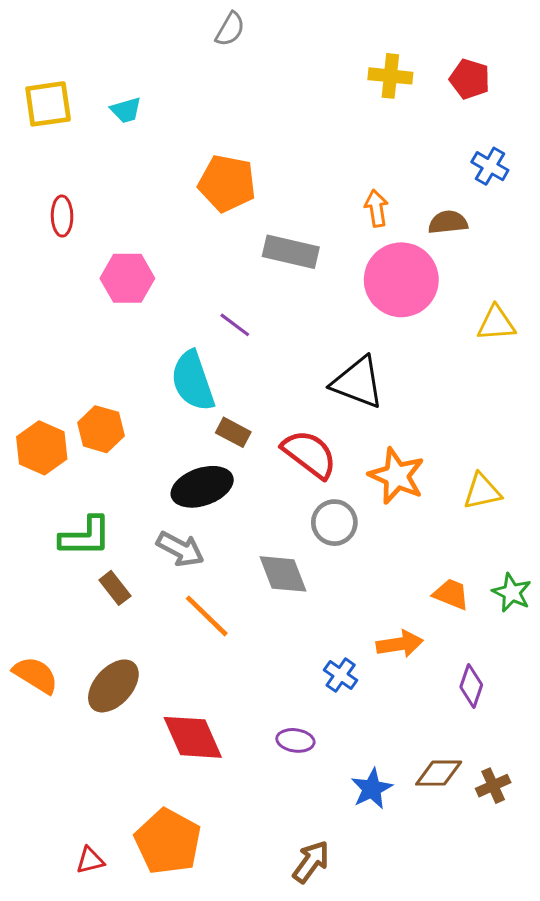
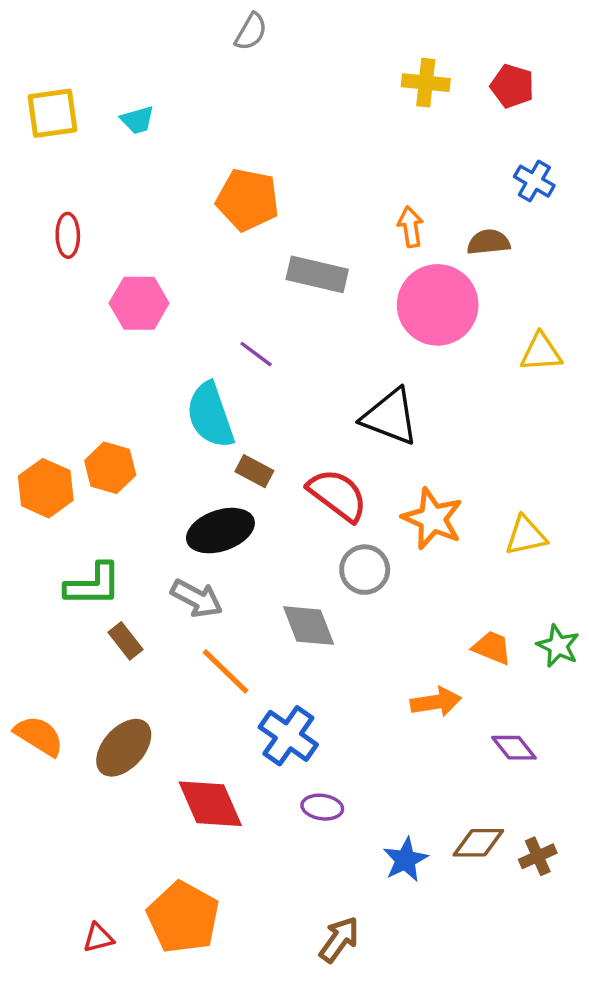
blue cross: (341, 675) -> (288, 736), moved, size x1.6
purple diamond: (471, 686) -> (514, 748), turned -57

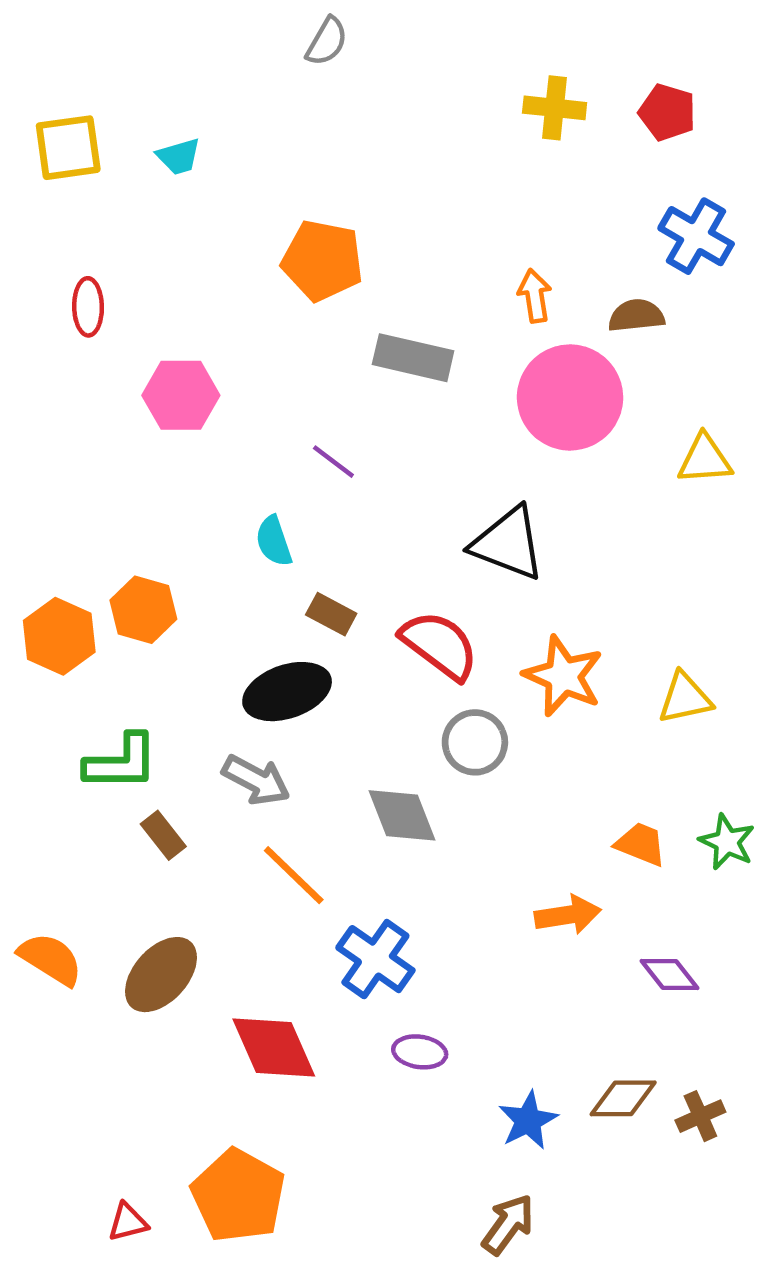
blue cross: (534, 181) -> (696, 236), size x1.4
cyan semicircle: (210, 415) -> (274, 541), size x0.6
brown arrow: (339, 939) -> (508, 1224), moved

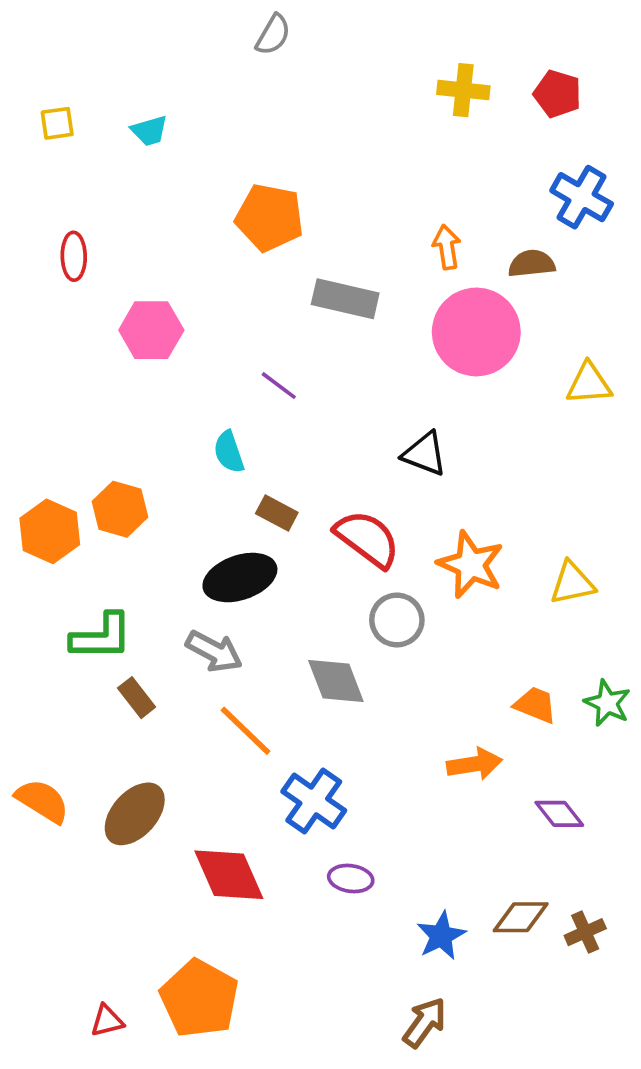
yellow square: (68, 148) -> (57, 123), size x0.6
black triangle: (508, 543) -> (425, 454), size x0.7

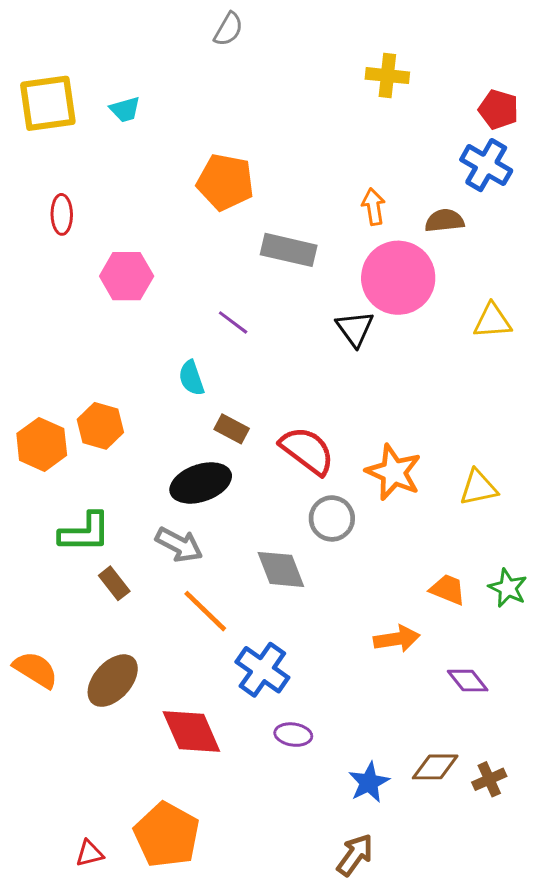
red pentagon: (558, 94) -> (499, 109), moved
yellow square: (57, 123) -> (48, 103), size x2.0
black triangle: (425, 454) -> (355, 329), moved, turned 33

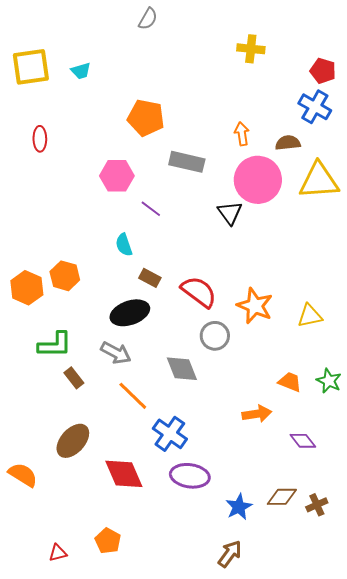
pink hexagon: (127, 276) -> (117, 176), moved
yellow triangle: (492, 321) -> (319, 181), moved, size x1.6
orange semicircle: (36, 670) -> (23, 475), moved
purple ellipse: (293, 735) -> (190, 476), size x1.6
orange pentagon: (167, 835) -> (108, 541), size x0.6

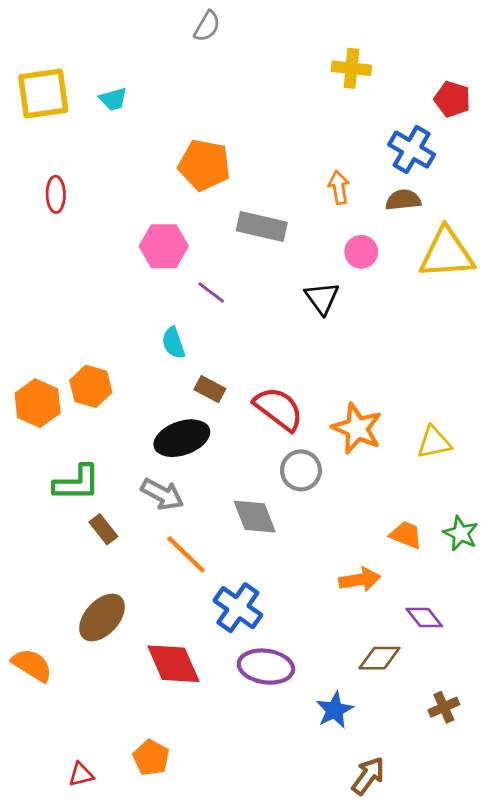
blue cross: (315, 107) -> (412, 150), moved
pink circle: (258, 180) -> (361, 252), size x0.5
brown diamond: (282, 497) -> (379, 658), moved
brown arrow: (230, 554) -> (368, 776), moved

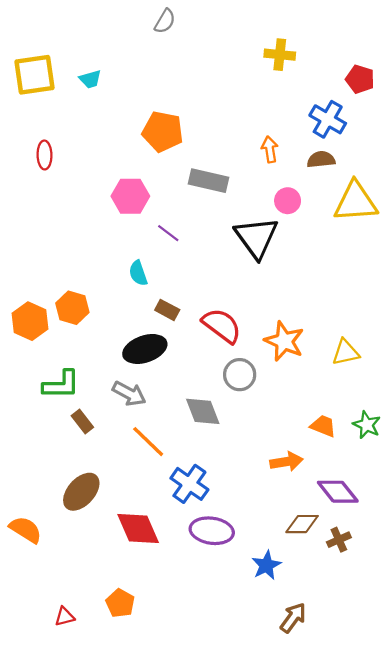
black triangle: (322, 298) -> (256, 237), size x1.6
purple diamond: (424, 618) -> (338, 492), size x1.4
brown cross: (444, 707) -> (339, 540), moved

